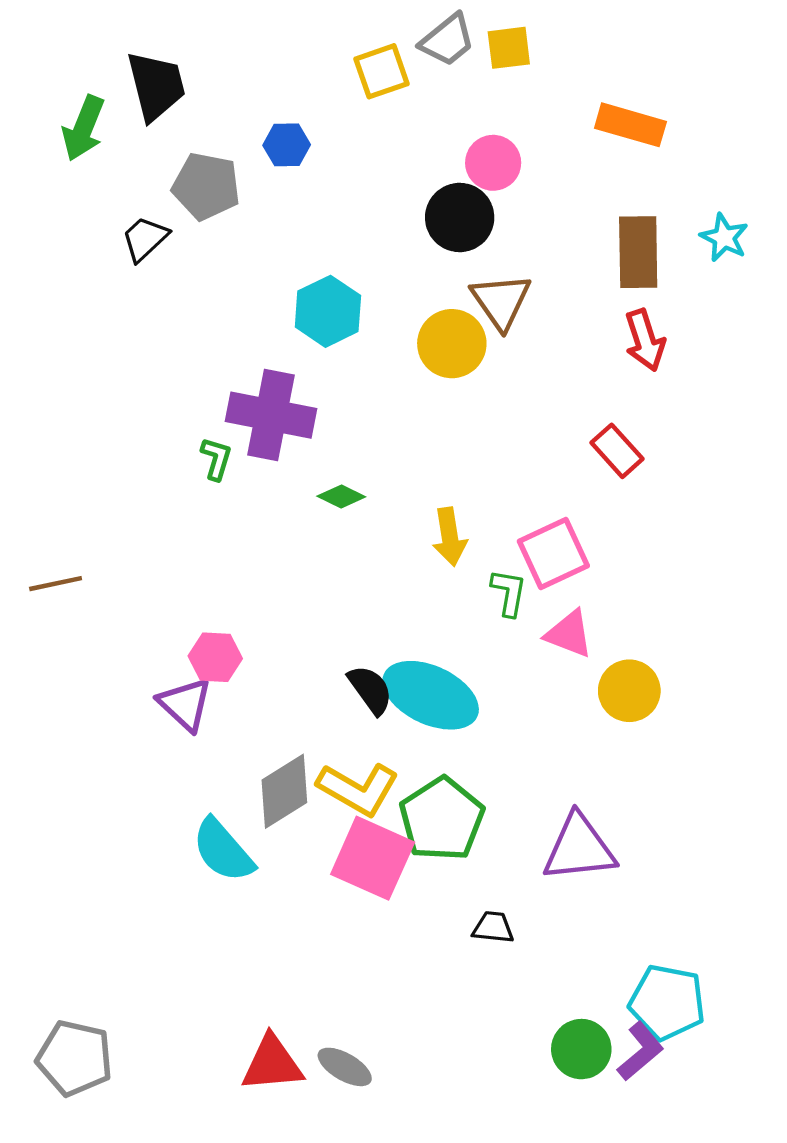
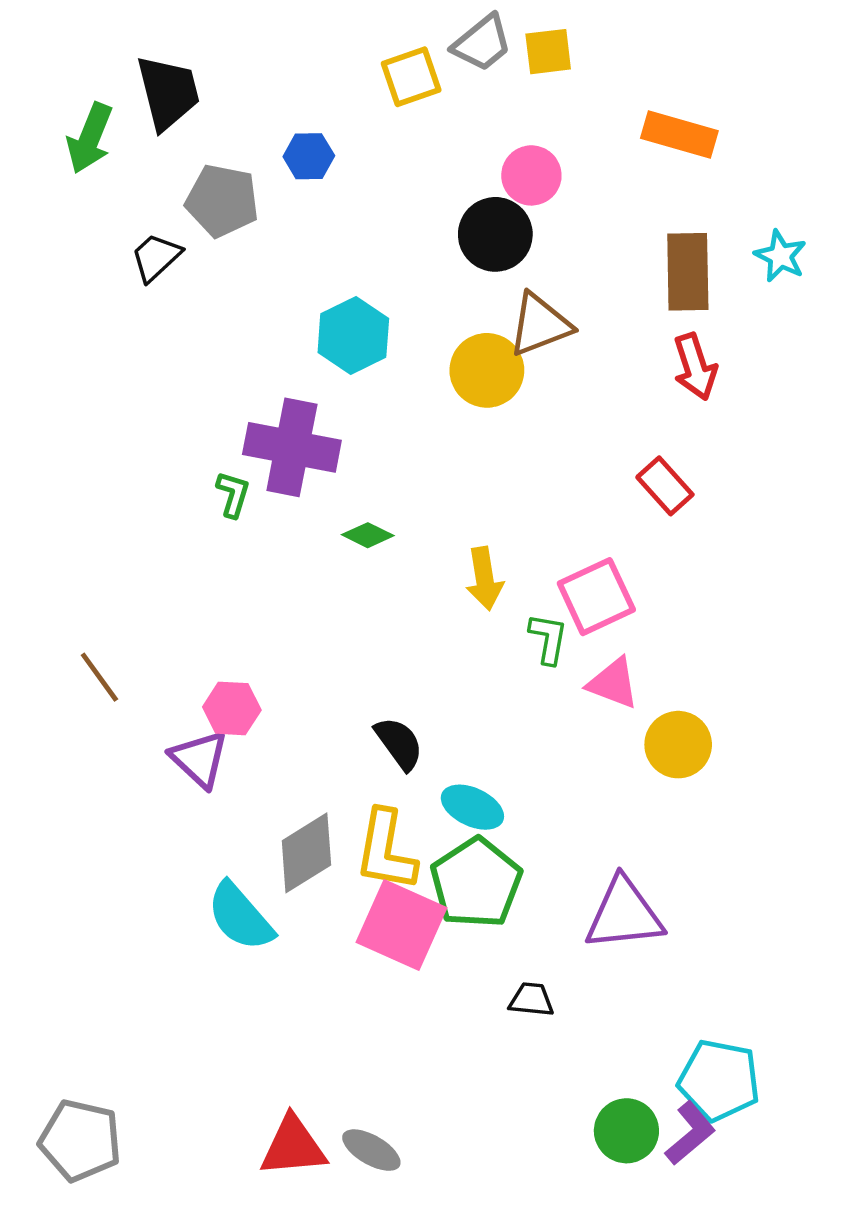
brown triangle: (501, 301) -> (540, 325), turned 44
brown line: (56, 584) -> (99, 677), moved, turned 66
cyan ellipse: (431, 695) -> (472, 807), moved, size x0.6
yellow L-shape: (358, 789) -> (386, 850), turned 70

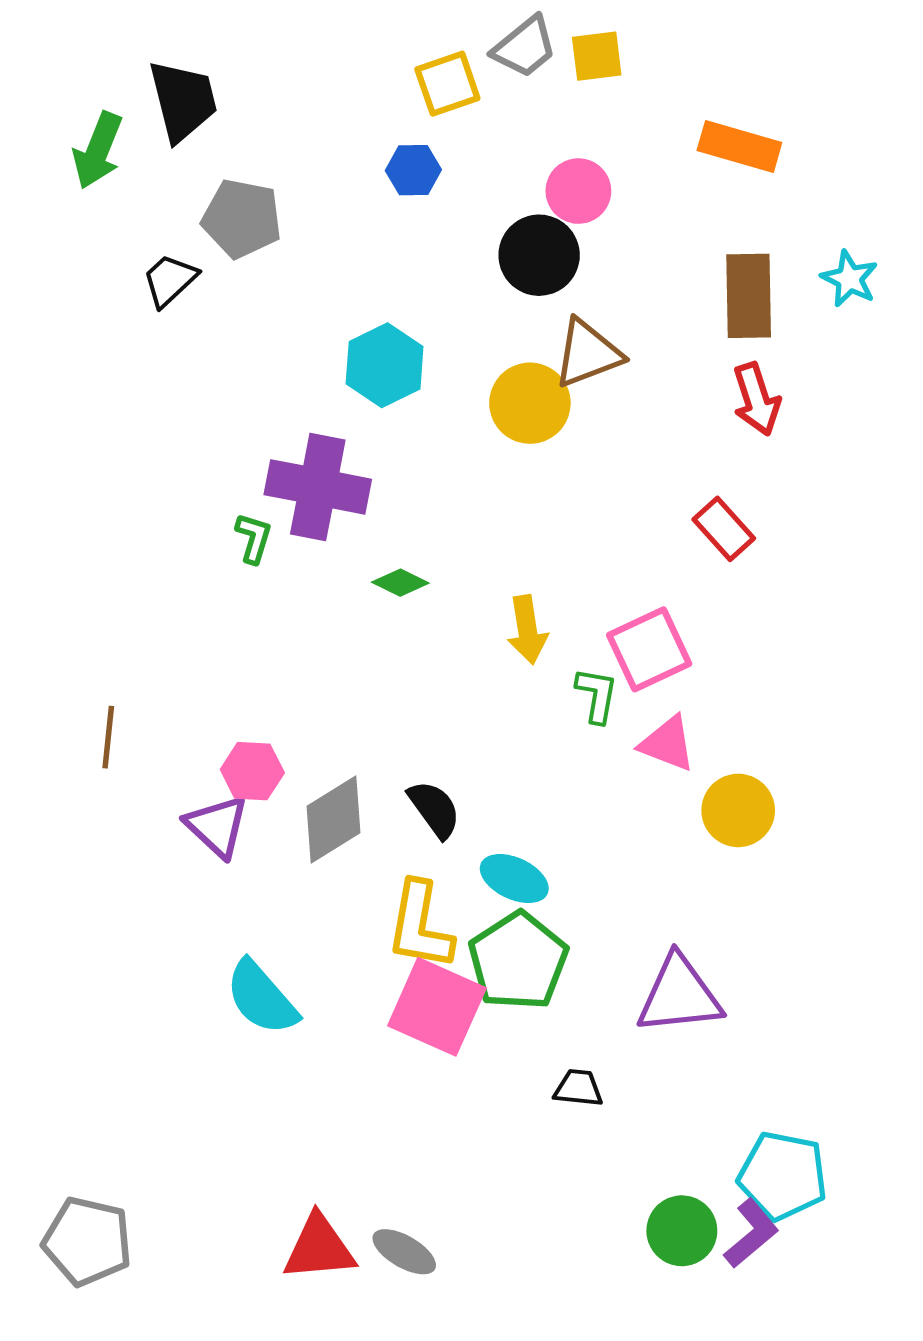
blue hexagon: (309, 156) -> (413, 170), moved
brown line: (99, 677) -> (108, 737), turned 42
gray diamond: (306, 853) -> (334, 820), moved

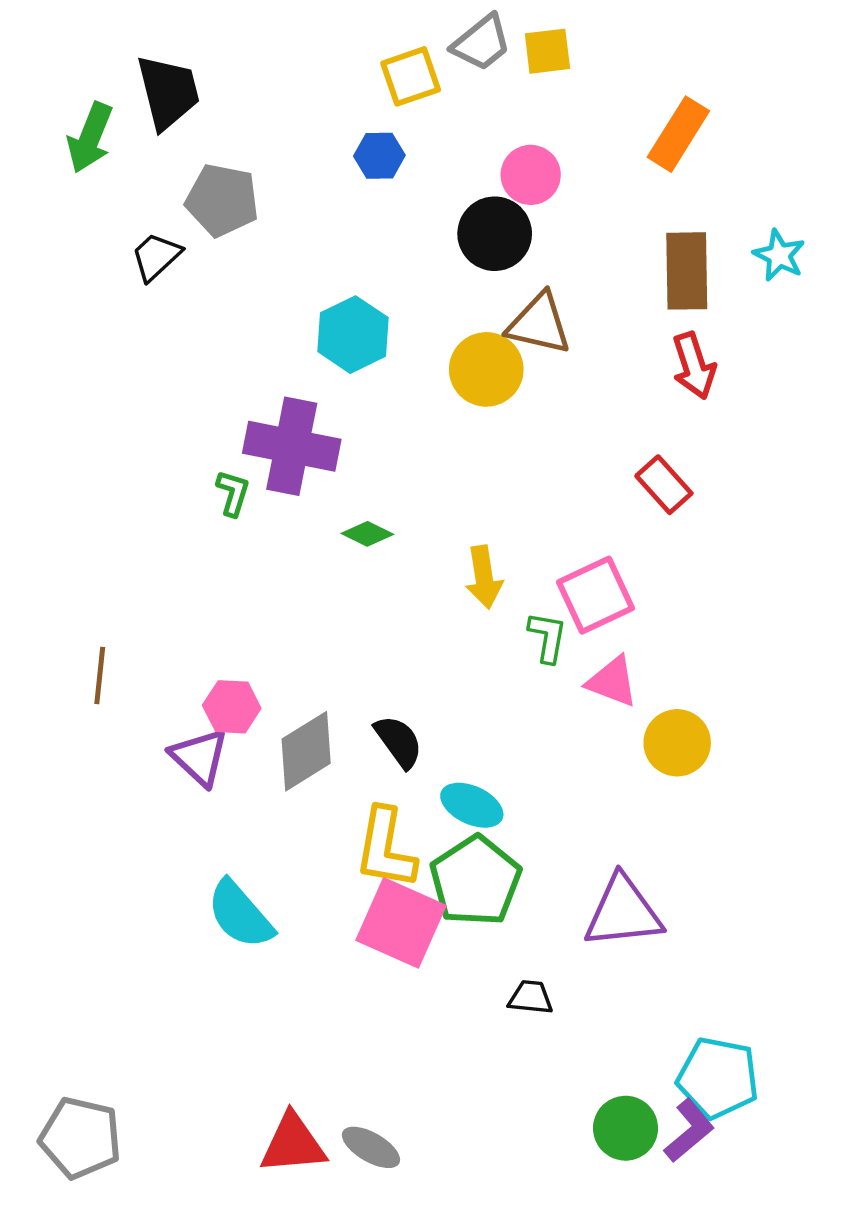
orange rectangle: (739, 147) -> (678, 134), turned -74
brown triangle: (588, 353) -> (539, 324), turned 34

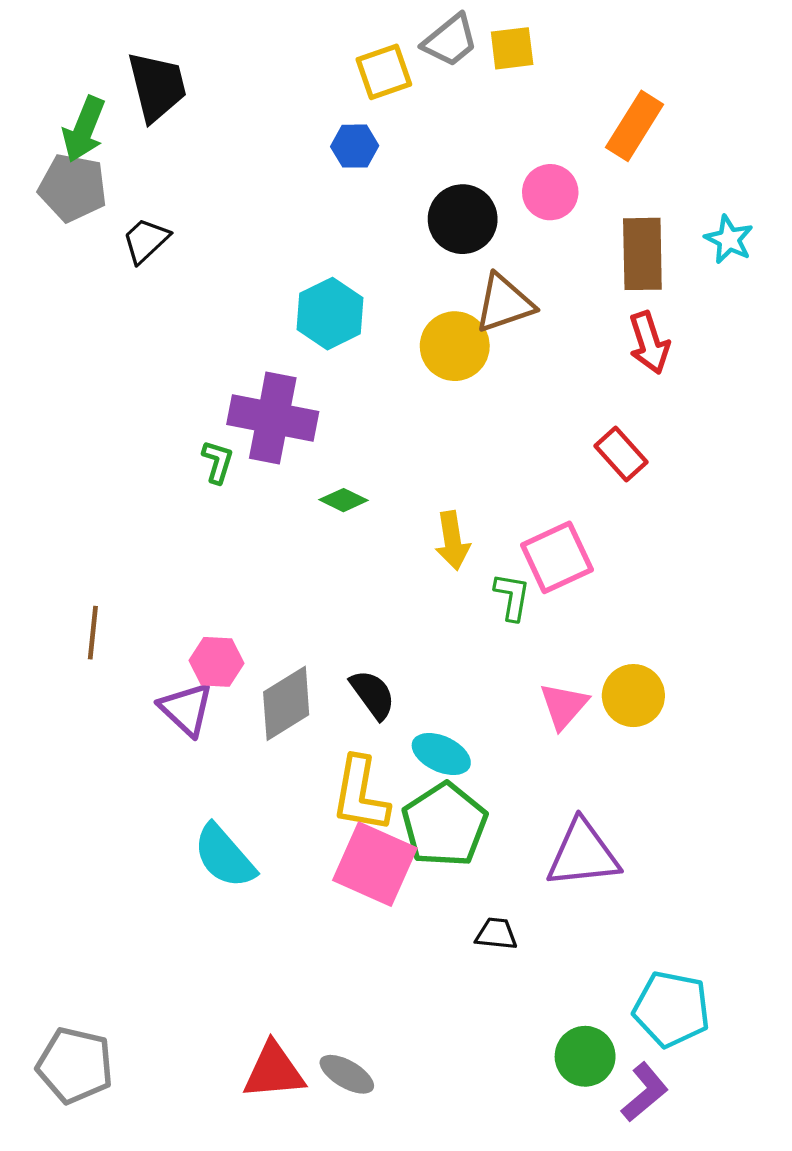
pink circle: (531, 175) -> (550, 192), moved
gray pentagon: (222, 200) -> (73, 188), moved
brown triangle: (539, 324) -> (504, 303), turned -32
pink triangle: (612, 682) -> (564, 706), moved, turned 50
purple L-shape: (689, 1131) -> (645, 1092), moved

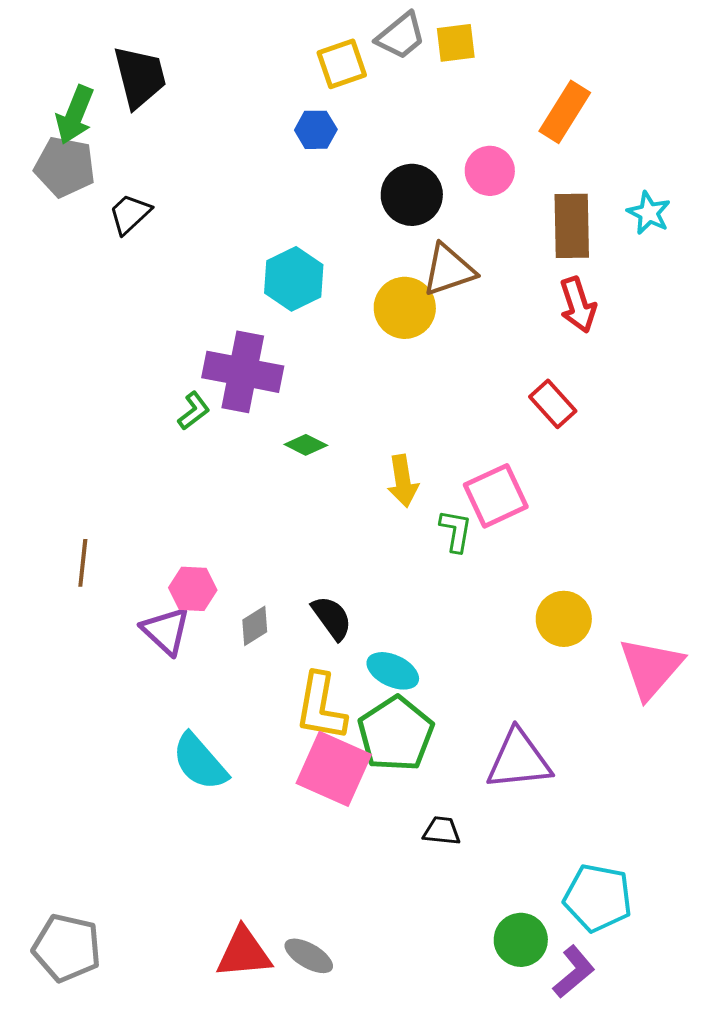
green L-shape: (218, 462) -> (194, 411), turned 36
gray diamond: (286, 703) -> (255, 626), size x0.6
pink triangle: (564, 706) -> (651, 668), moved, size x1.5

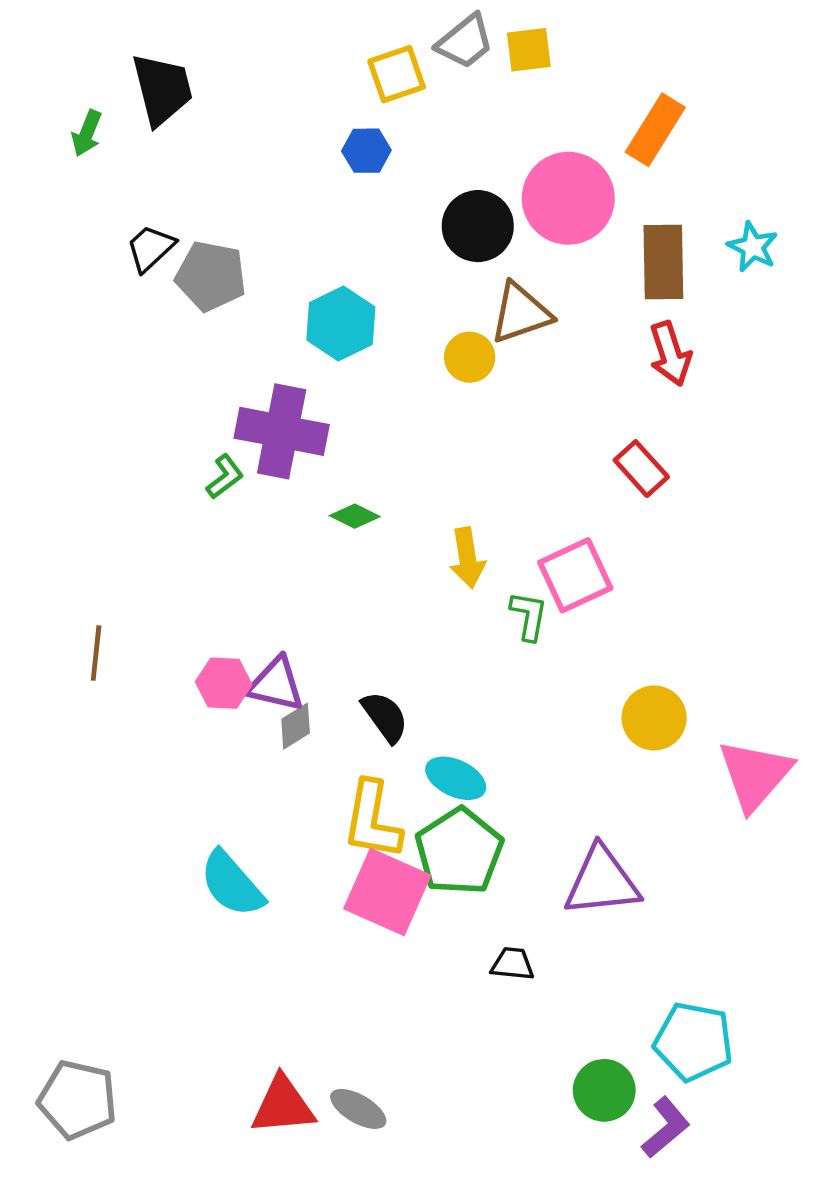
green arrow: (75, 115) -> (87, 133), size x0.7
gray pentagon: (65, 167) -> (211, 276), moved
pink circle: (490, 171) -> (568, 198), size x1.6
yellow circle: (405, 308) -> (470, 357), size x0.7
purple triangle: (166, 631) -> (276, 684), moved, turned -30

